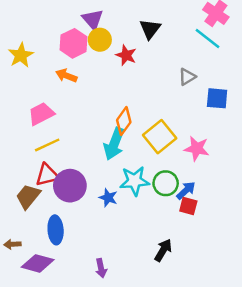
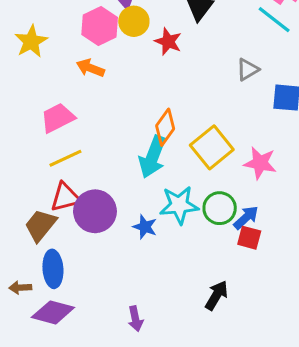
blue ellipse: (56, 230) -> (53, 269), moved

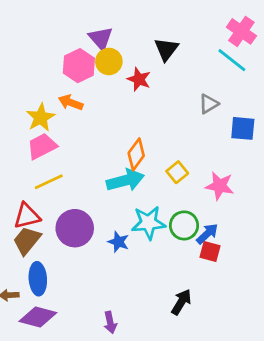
yellow star: (31, 42) -> (41, 118), moved
yellow square: (212, 147) -> (177, 172), size x0.6
cyan arrow: (153, 157) -> (125, 180), turned -126
red triangle: (65, 197) -> (27, 216), moved

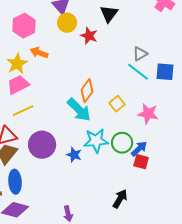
cyan line: (232, 60) -> (138, 72), moved
pink hexagon: (79, 66) -> (24, 26), moved
cyan arrow: (125, 180) -> (79, 110), turned 60

